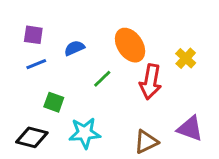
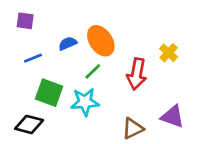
purple square: (33, 35) -> (25, 21), moved
orange ellipse: (130, 45) -> (101, 41), moved
green square: (54, 102) -> (49, 93), size x1.5
cyan star: (85, 133) -> (85, 102), moved

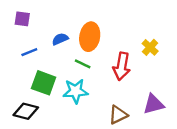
orange ellipse: (101, 41) -> (90, 37), turned 44
green line: (93, 71) -> (83, 64), turned 70
purple triangle: (173, 117) -> (154, 104), turned -35

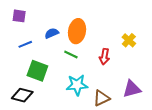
red arrow: (122, 66) -> (104, 57), size x0.7
cyan star: (75, 91) -> (77, 85), moved

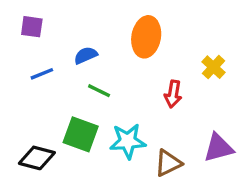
orange ellipse: (77, 31) -> (146, 37), moved
green line: (71, 54) -> (99, 91), moved
green square: (37, 71) -> (81, 134), moved

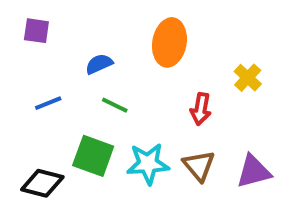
blue line: (42, 74) -> (48, 103), moved
brown triangle: (168, 163) -> (199, 166), moved, turned -44

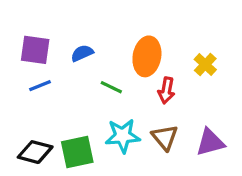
purple square: (36, 31) -> (35, 50), moved, size x1.4
orange ellipse: (169, 42) -> (147, 56), moved
green line: (115, 105) -> (111, 87), moved
green square: (93, 156) -> (77, 152), moved, turned -32

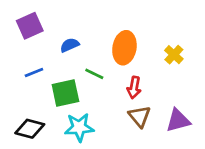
purple square: (35, 50) -> (30, 26), moved, turned -32
red arrow: (166, 90) -> (134, 88), moved
cyan star: (123, 136) -> (79, 127), moved
green square: (77, 152) -> (65, 93), moved

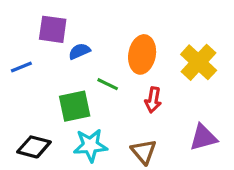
purple square: (30, 26) -> (53, 29), moved, turned 32
yellow cross: (174, 55) -> (199, 62), size x1.6
blue line: (34, 72) -> (21, 67), moved
brown triangle: (140, 116) -> (144, 152), moved

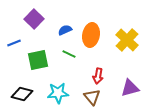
purple square: (53, 29) -> (34, 19), turned 36
blue semicircle: (79, 51) -> (65, 30), moved
red arrow: (153, 100) -> (98, 76), moved
green square: (75, 106) -> (38, 60), moved

